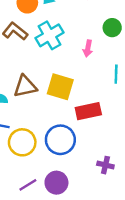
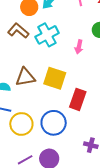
red rectangle: (88, 111) -> (78, 99), turned -60

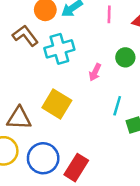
brown triangle: (25, 77) -> (19, 118), moved
red rectangle: (78, 99) -> (76, 168), moved

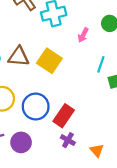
brown triangle: (19, 118) -> (19, 57), moved

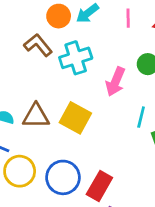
pink arrow: (83, 35) -> (115, 82), size x1.5

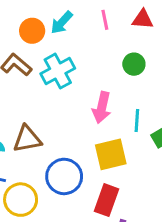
pink arrow: (115, 82) -> (102, 108), moved
yellow square: (75, 118) -> (111, 154), moved, turned -32
blue circle: (63, 177) -> (64, 176), moved

